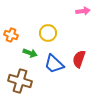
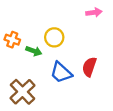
green arrow: (30, 53) -> (34, 51), moved
brown cross: (20, 81) -> (23, 92), turned 30

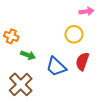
yellow circle: (54, 37) -> (74, 34), moved
green arrow: (34, 51) -> (28, 55), moved

